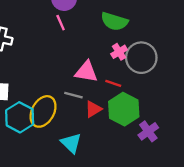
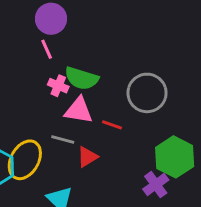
green semicircle: (114, 21) -> (82, 78), moved
pink cross: (119, 52) -> (58, 86), moved, turned -35
green hexagon: (124, 109) -> (175, 157), moved

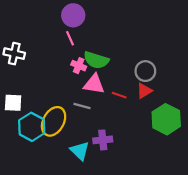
gray circle: (147, 93) -> (145, 71), size x0.7
red triangle: (87, 157) -> (144, 91), moved
purple cross: (156, 185) -> (103, 140), moved, turned 30

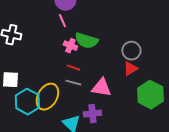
pink triangle: (94, 84) -> (101, 88), moved
red line: (119, 95) -> (73, 68), moved

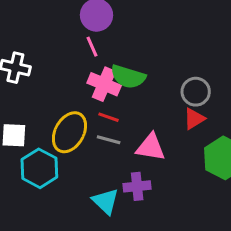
pink cross: (70, 46) -> (104, 84), size x1.5
yellow ellipse: (47, 97) -> (69, 132), moved

